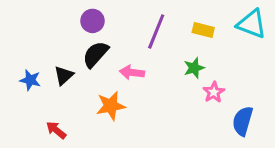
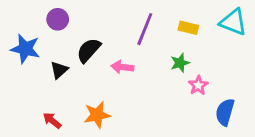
purple circle: (92, 21) -> (58, 19), moved
blue star: (30, 80) -> (25, 49), moved, size x1.5
orange star: (111, 106) -> (97, 115), moved

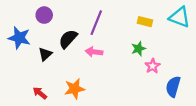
purple line: (145, 29) -> (96, 23), moved

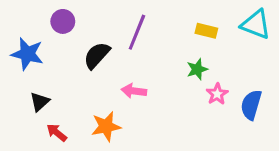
pink arrow: (94, 52) -> (134, 91), moved
black triangle: (45, 54) -> (40, 102), moved
blue semicircle: (173, 87) -> (251, 105), moved

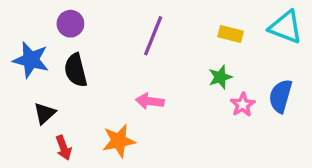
black semicircle: (97, 55) -> (76, 70), moved, turned -56
blue semicircle: (251, 105) -> (281, 96), moved
red arrow: (57, 133) -> (64, 148), turned -150

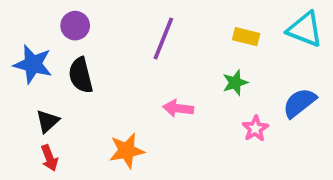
blue semicircle: (281, 96) -> (299, 103), turned 36
pink arrow: (150, 101) -> (178, 108), moved
pink star: (243, 105) -> (255, 129), moved
red arrow: (64, 148) -> (49, 158), moved

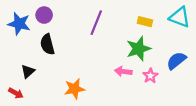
blue star: (33, 64) -> (19, 24), moved
green star: (235, 83) -> (138, 49), size x1.6
pink arrow: (178, 108) -> (123, 71), moved
red arrow: (49, 158) -> (16, 93), moved, turned -40

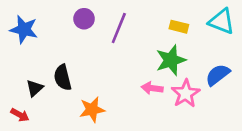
purple circle: (44, 15) -> (84, 19), moved
black semicircle: (47, 44) -> (63, 77), moved
pink star: (150, 76) -> (186, 94), size x1.5

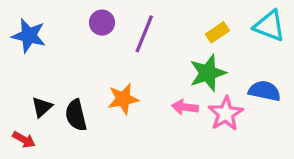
yellow rectangle: (179, 27) -> (217, 32), turned -48
blue semicircle: (218, 75) -> (265, 91), turned 50
black semicircle: (63, 77) -> (76, 115), moved
orange star: (92, 110) -> (123, 99), moved

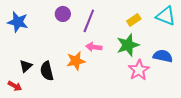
pink arrow: (185, 107) -> (94, 47), moved

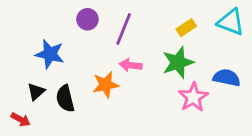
blue star: (18, 22) -> (50, 54), moved

